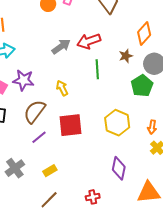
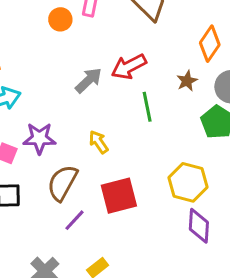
purple diamond: (119, 168) -> (199, 226), moved

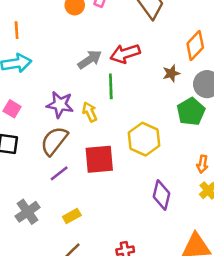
green line: (147, 107) -> (111, 86), moved
purple star: (39, 138) -> (60, 104), moved
yellow hexagon: (188, 182) -> (144, 139), moved

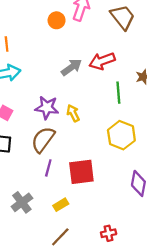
green line: (111, 86) -> (118, 93), moved
red square: (99, 159) -> (81, 172), moved
purple line: (59, 173) -> (48, 168), turned -35

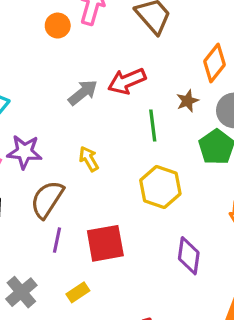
purple star: (47, 108) -> (24, 152), moved

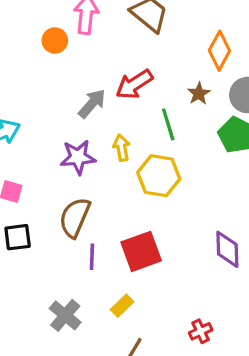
purple star: (24, 152) -> (78, 157), moved
yellow arrow: (89, 159) -> (122, 148), moved, turned 30
yellow hexagon: (160, 187) -> (159, 176), moved

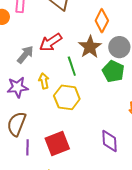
brown star: (199, 94) -> (90, 47), size x1.6

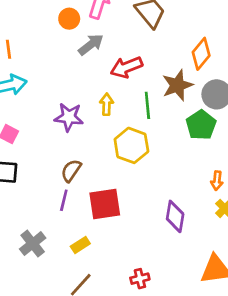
gray arrow: (25, 55) -> (91, 45), moved
yellow arrow: (44, 81) -> (106, 104), moved
brown semicircle: (17, 124) -> (71, 171), moved, size x0.7

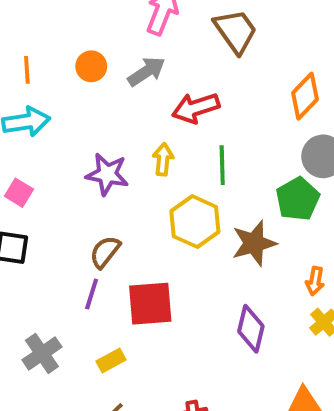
orange circle: (69, 19) -> (91, 66), moved
brown star: (177, 85) -> (254, 243), moved

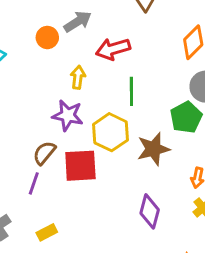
orange circle: (91, 66) -> (47, 37), moved
yellow arrow: (163, 160) -> (78, 77), moved
purple star: (107, 174) -> (68, 115), moved
red square: (150, 304) -> (80, 166), moved

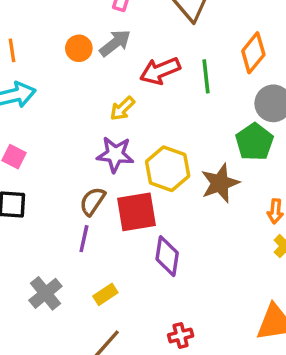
orange circle: (47, 37) -> (79, 48), moved
yellow arrow: (78, 77) -> (122, 108), turned -135
green line: (131, 91) -> (206, 76), moved
purple diamond: (150, 211) -> (167, 256), moved

